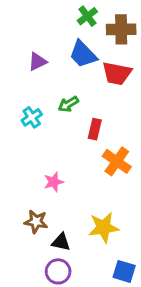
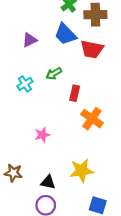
brown star: (36, 222) -> (13, 173), moved

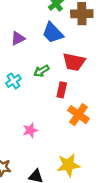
red trapezoid: (92, 49) -> (74, 62), moved

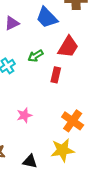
red trapezoid: (74, 62) -> (68, 47), turned -70
orange cross: (78, 115) -> (73, 121), moved

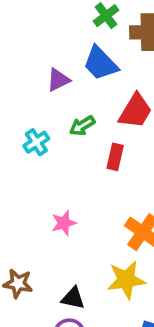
purple triangle: (12, 23) -> (58, 80), moved

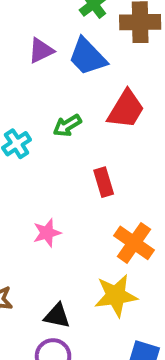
purple triangle: (58, 80) -> (41, 51), moved
red rectangle: (115, 157) -> (104, 182), moved, turned -30

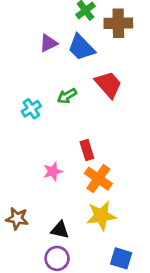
red trapezoid: (126, 109) -> (108, 85), turned -72
red rectangle: (104, 182) -> (87, 150), moved
orange cross: (134, 243) -> (98, 179), moved

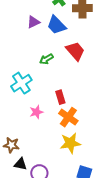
cyan cross: (31, 109) -> (21, 83), moved, size x1.5
black triangle: (60, 230) -> (20, 164), moved

